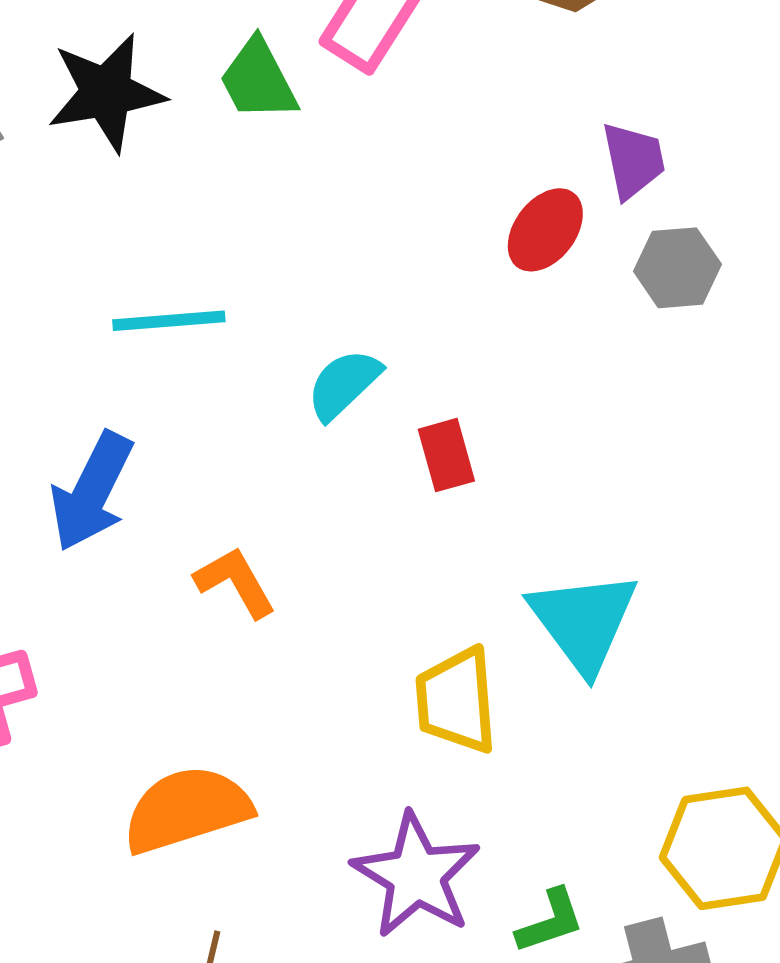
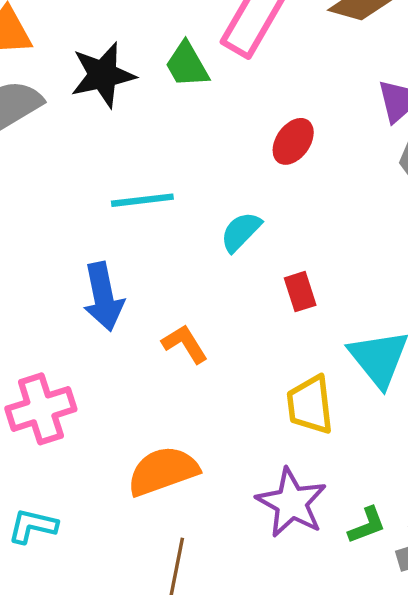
red ellipse: (545, 230) -> (293, 141), moved
red rectangle: (446, 455) -> (300, 292), moved
blue arrow: (92, 492) -> (103, 297), turned -36

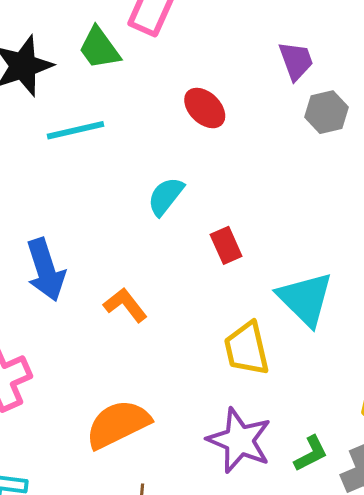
red ellipse: (293, 141) -> (205, 108), turned -75
cyan line: (142, 200) -> (76, 130), moved

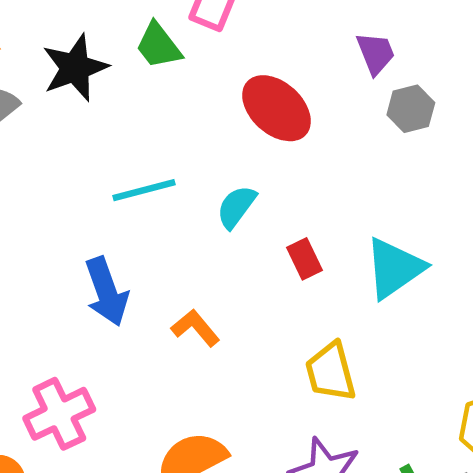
red ellipse: (205, 108) -> (277, 108), size x1.5
cyan line: (76, 130) -> (144, 190), moved
cyan triangle: (305, 299) -> (394, 268), moved, turned 42

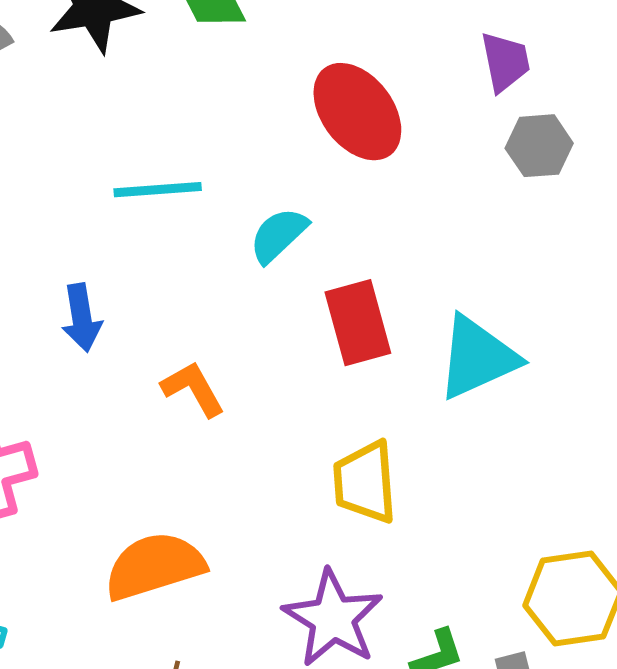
red rectangle: (304, 259) -> (358, 323), size x1.5
blue arrow: (107, 292) -> (82, 318), size x0.7

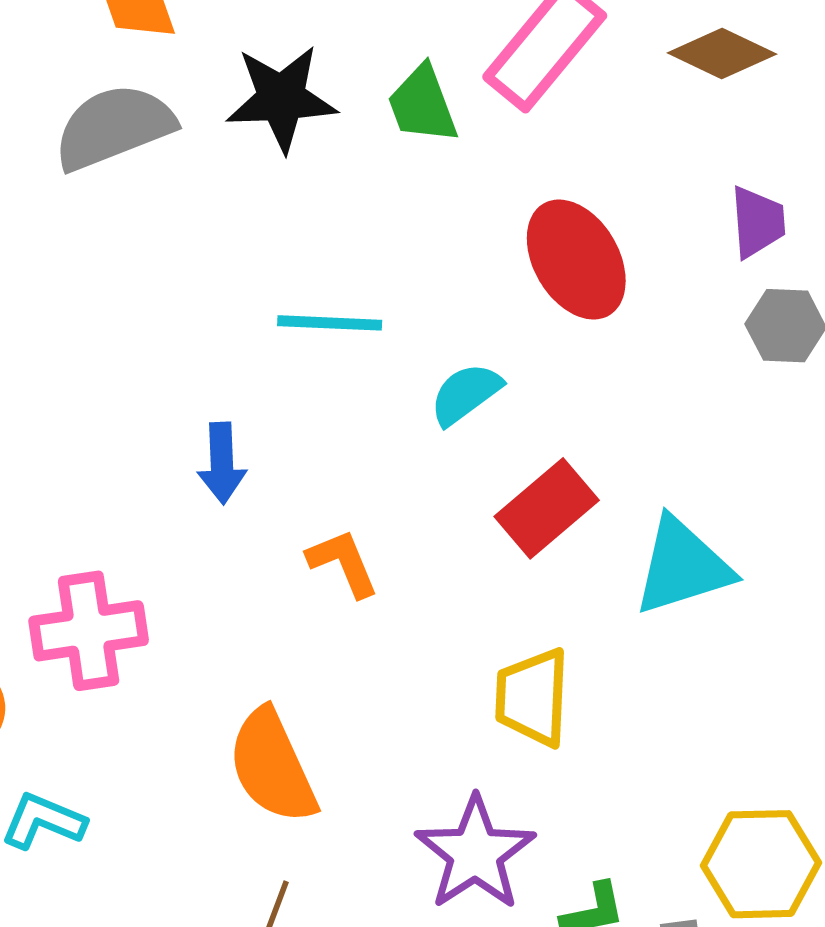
red rectangle: (358, 323) -> (547, 508), turned 58
orange semicircle: (154, 566) -> (272, 766), turned -104

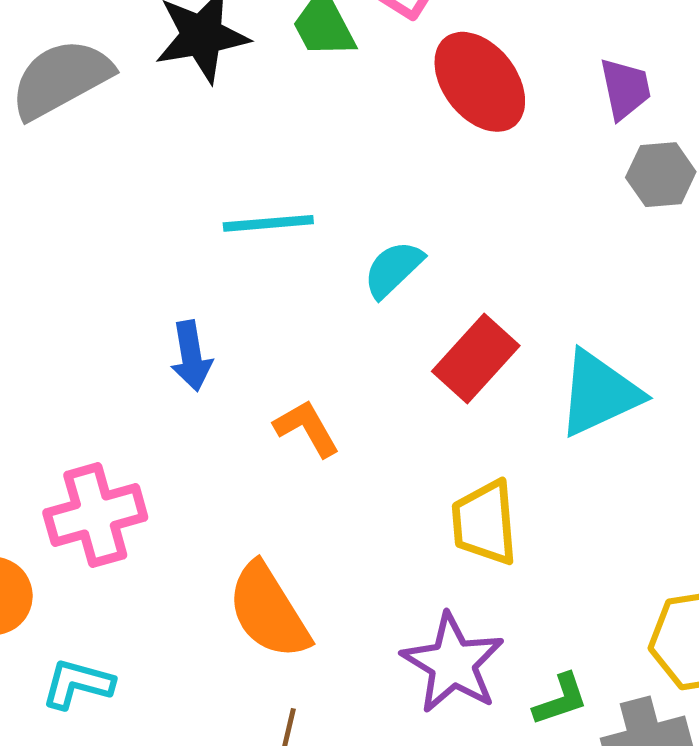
red ellipse: (576, 260) -> (480, 82), moved

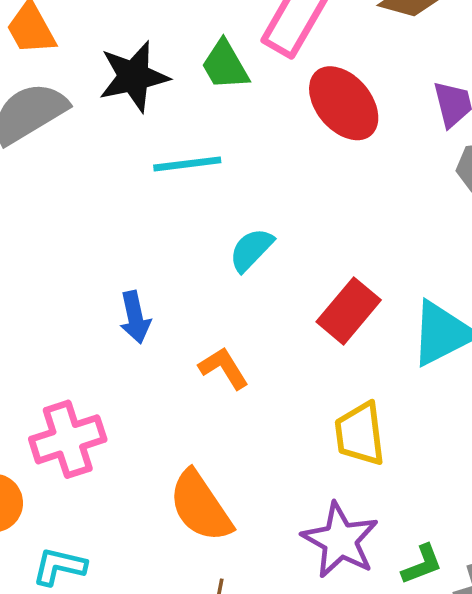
cyan line: (268, 223) -> (187, 164), moved
cyan semicircle: (393, 269) -> (251, 250), moved

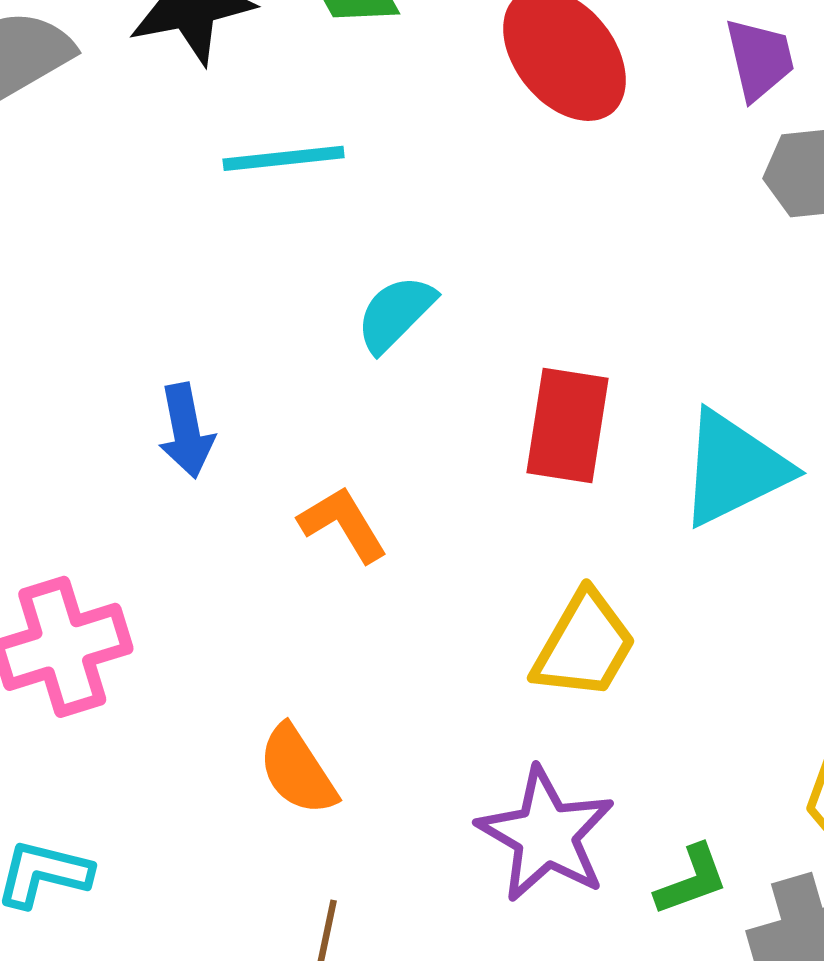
red rectangle: (349, 311) -> (567, 425), turned -32
yellow trapezoid: (360, 434) -> (584, 645), turned -144
orange semicircle: (200, 506) -> (297, 770), size x0.7

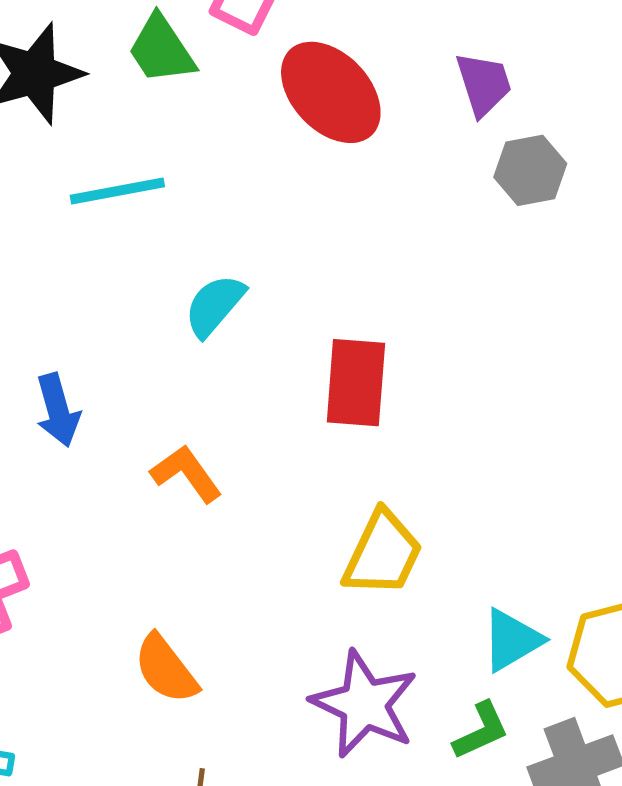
cyan triangle: (734, 468) -> (512, 640), moved, size x0.7

